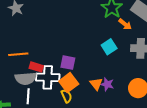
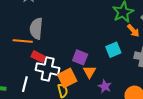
purple square: (68, 63) -> (80, 57), moved
gray semicircle: (26, 78) -> (36, 29), moved, turned 90
orange triangle: (96, 84) -> (89, 72), moved

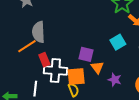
orange line: (23, 41) -> (27, 46), turned -30
red rectangle: (38, 57) -> (44, 60), turned 48
orange square: (67, 78) -> (76, 76), turned 30

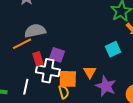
gray semicircle: (39, 32) -> (35, 31), turned 75
purple square: (86, 54) -> (57, 55), moved
purple star: (115, 80) -> (106, 86), size x1.5

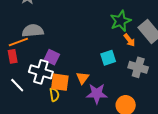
red rectangle: (38, 59) -> (13, 56), moved
purple star: (106, 86) -> (97, 94), turned -30
white line: (26, 87) -> (17, 85), turned -63

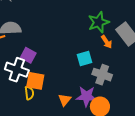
gray cross: (138, 67) -> (102, 75), moved
orange triangle: (83, 78) -> (65, 100), moved
purple star: (97, 94) -> (86, 96), moved

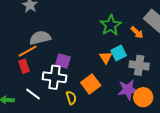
green star: (99, 22) -> (111, 25), moved
orange square: (35, 81) -> (91, 84), moved, turned -36
orange triangle: (65, 100) -> (106, 57), moved

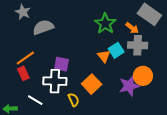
gray semicircle: (40, 38) -> (43, 27), moved
gray cross: (139, 65) -> (138, 45), moved
orange circle: (143, 97) -> (143, 76), moved

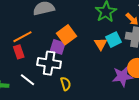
orange square: (92, 84) -> (66, 35), moved

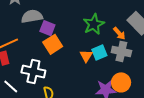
purple square: (58, 47) -> (47, 28), moved

